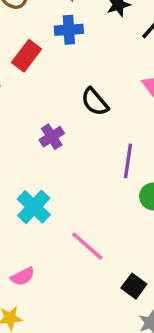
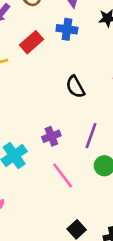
purple cross: (52, 137) -> (51, 136), moved
pink line: (87, 246) -> (63, 175), moved

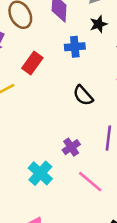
blue cross: (67, 29) -> (75, 47), moved

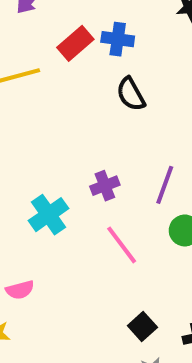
blue cross: (75, 47) -> (118, 39), moved
black semicircle: (83, 96) -> (131, 94), moved

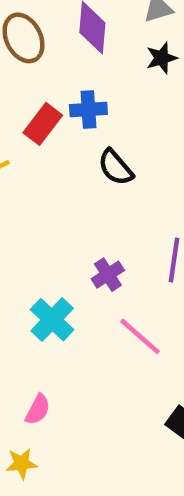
pink semicircle: (20, 290) -> (38, 409), turned -36

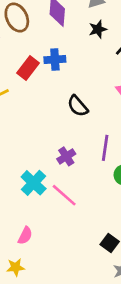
black semicircle: (116, 167) -> (78, 106), moved
pink line: (140, 336) -> (64, 195), moved

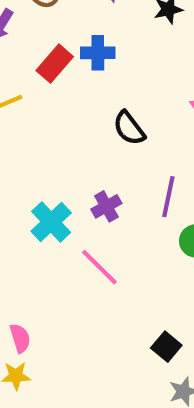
cyan cross: (34, 183) -> (51, 222), moved
pink semicircle: (25, 236) -> (20, 338), moved, turned -48

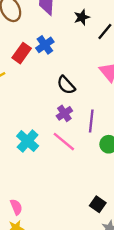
blue cross: (98, 53) -> (45, 45), turned -30
purple cross: (106, 206) -> (64, 113), moved
pink line: (99, 267) -> (64, 142), moved

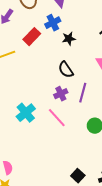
black star: (82, 17) -> (69, 39), moved
blue cross: (45, 45) -> (53, 23), moved
purple line: (91, 121) -> (83, 93), moved

